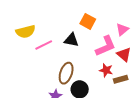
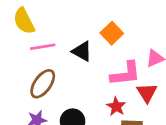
yellow semicircle: (26, 32) -> (24, 21), turned 60
brown ellipse: (66, 73) -> (43, 84), moved

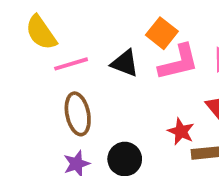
pink L-shape: (125, 74) -> (179, 62), moved
brown ellipse: (43, 84) -> (78, 114), turned -40

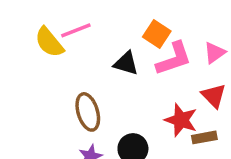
pink line: (71, 64) -> (76, 30), moved
red star: (181, 131) -> (181, 120), size x1.4

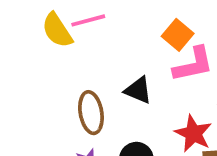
black triangle: (126, 63) -> (138, 90), moved

